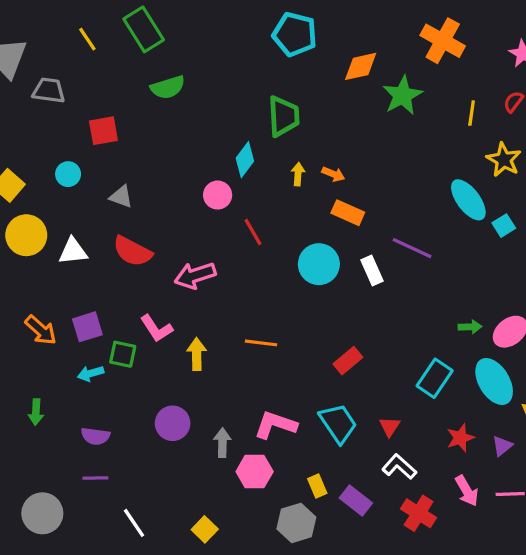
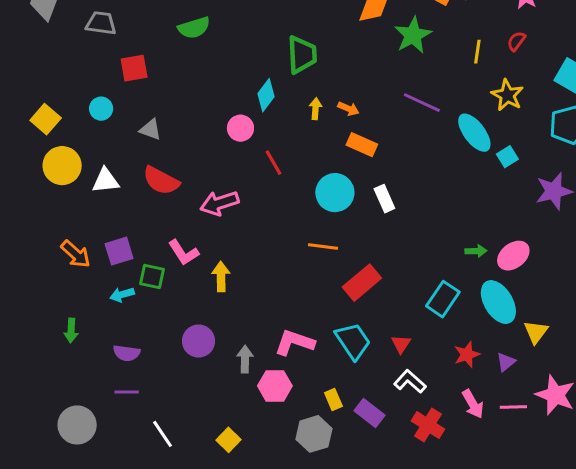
gray trapezoid: (49, 91) -> (101, 23), moved
purple line: (412, 248) -> (422, 103), moved
orange line: (261, 343) -> (323, 247), moved
red rectangle: (348, 361) -> (362, 283), size x1.4

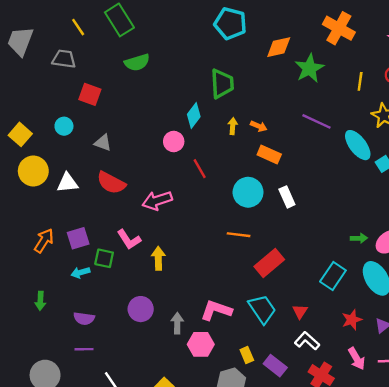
red square: (134, 68) -> (90, 94), turned 30
orange arrow: (76, 254) -> (44, 241), turned -100

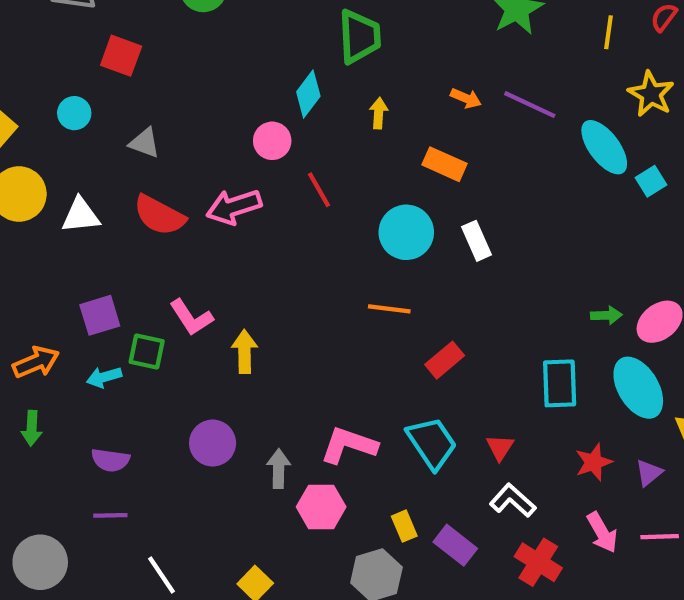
orange arrow: (259, 126) -> (466, 98), moved
pink arrow: (157, 200) -> (234, 207), moved
orange arrow: (44, 241) -> (36, 362), moved, turned 35
red rectangle: (269, 263) -> (445, 360), size x0.7
cyan rectangle: (333, 276) -> (560, 383), turned -36

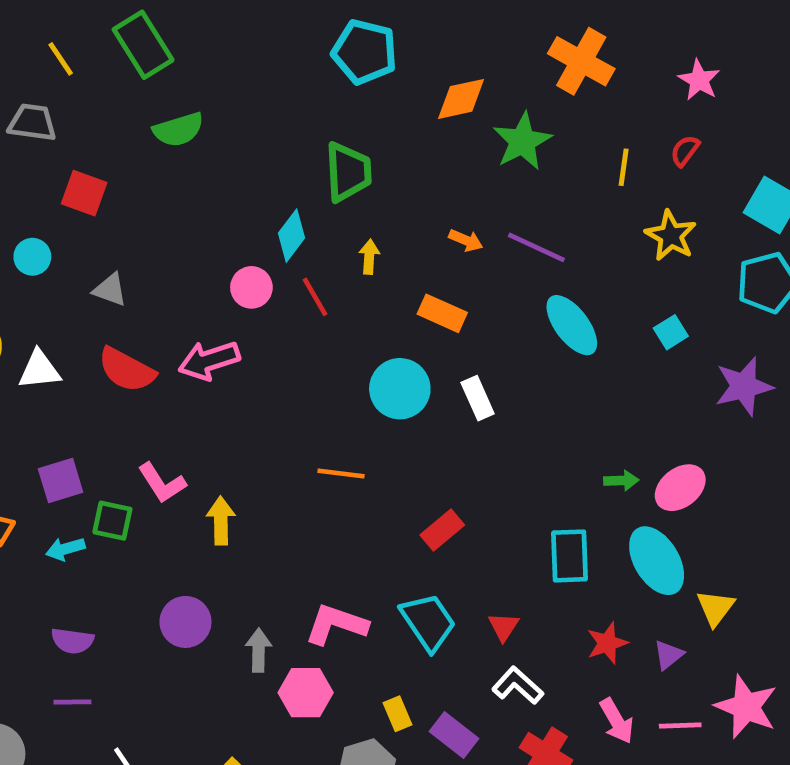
cyan ellipse: (604, 147) -> (572, 325), moved
red line: (319, 190) -> (315, 297), moved
orange line: (389, 309) -> (341, 474), moved

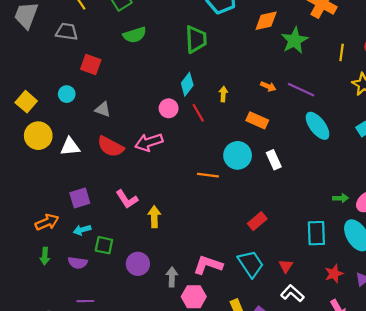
green trapezoid: (348, 172) -> (196, 39), moved
orange line: (341, 474) -> (208, 175), moved
green square: (112, 521) -> (104, 245), moved
purple semicircle: (72, 641) -> (78, 263), moved

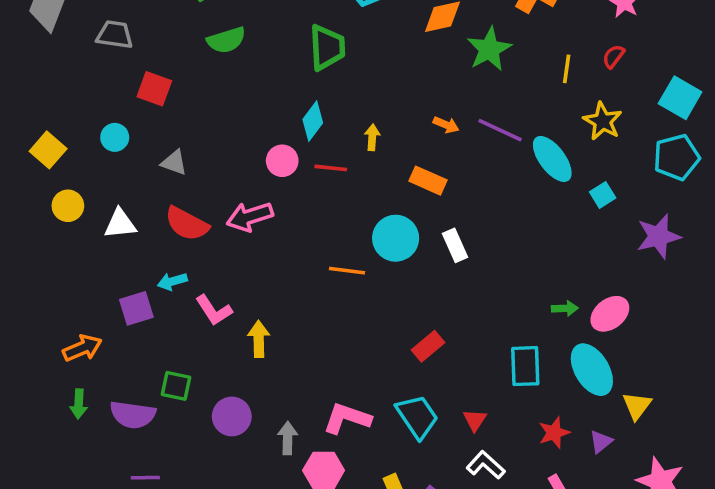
red line: (198, 113) -> (331, 168), turned -54
cyan ellipse: (318, 126) -> (552, 159), moved
yellow circle: (38, 136) -> (68, 206), size x0.7
cyan arrow: (82, 230) -> (172, 281), moved
purple semicircle: (78, 263) -> (133, 415), size x1.4

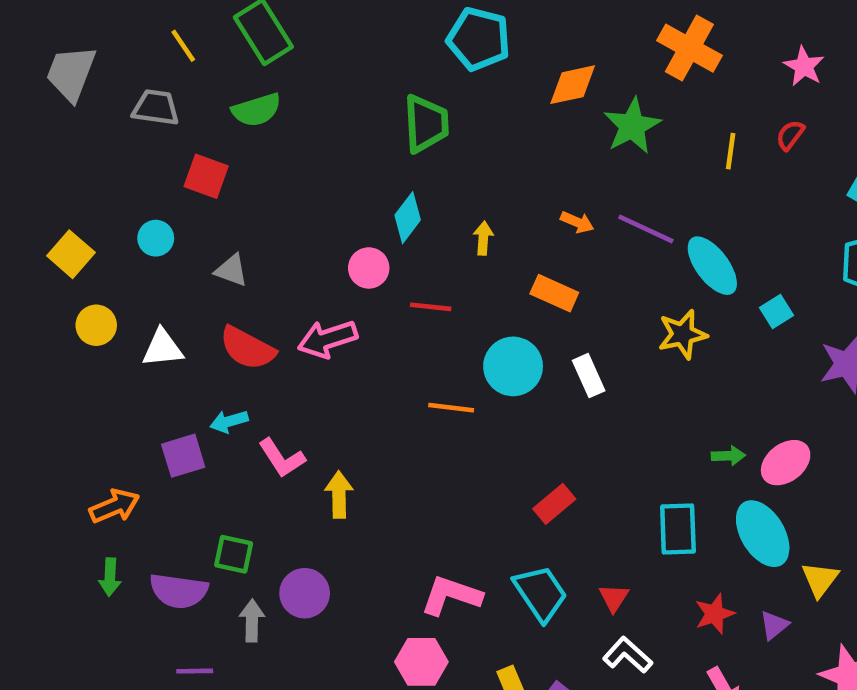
green semicircle: (226, 40) -> (257, 110), moved
yellow star: (603, 121) -> (683, 334), moved, turned 30
red line: (331, 168) -> (431, 307), moved
gray arrow: (288, 438) -> (252, 621), moved

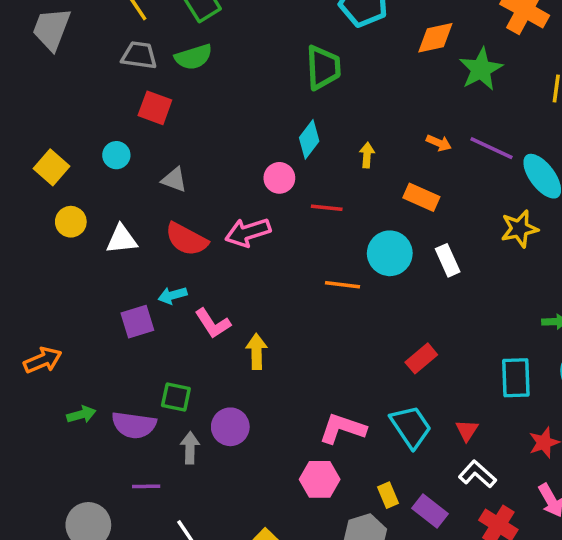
gray trapezoid: (156, 108) -> (139, 55), moved
orange arrow: (115, 506) -> (43, 360), moved
green arrow: (110, 577) -> (81, 415), turned -108

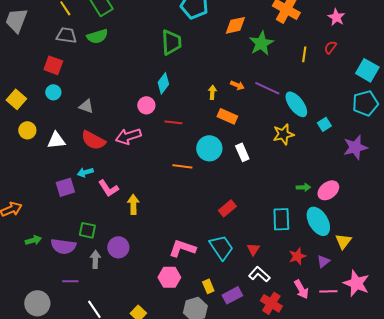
red square: (155, 108) -> (53, 65), moved
yellow arrow: (367, 155) -> (212, 92), moved
purple rectangle: (430, 511) -> (232, 295), turned -66

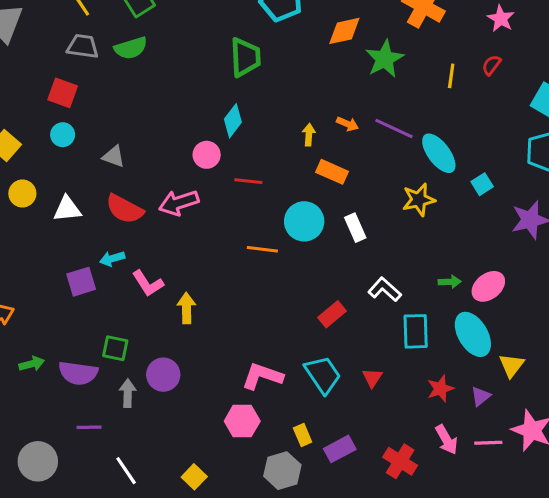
white L-shape: (259, 274) -> (385, 289), moved

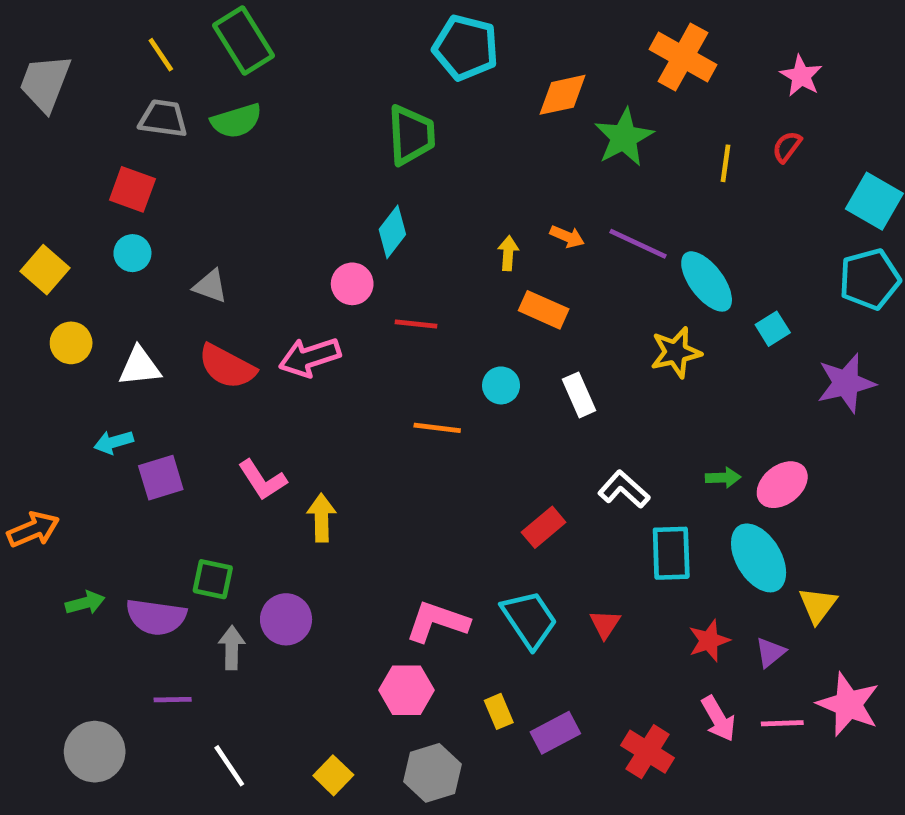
cyan circle: (304, 221) -> (501, 385), size x0.6
cyan arrow: (112, 259) -> (114, 442), moved
gray hexagon: (282, 471) -> (433, 773), moved

